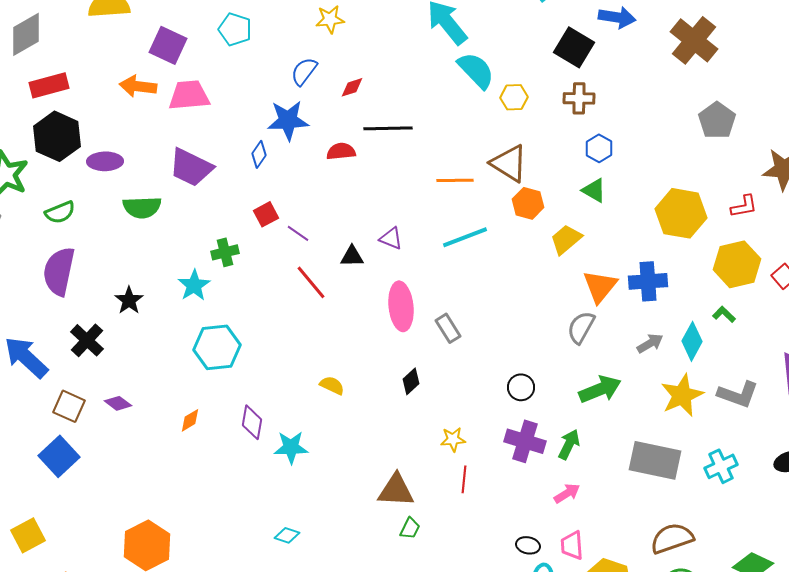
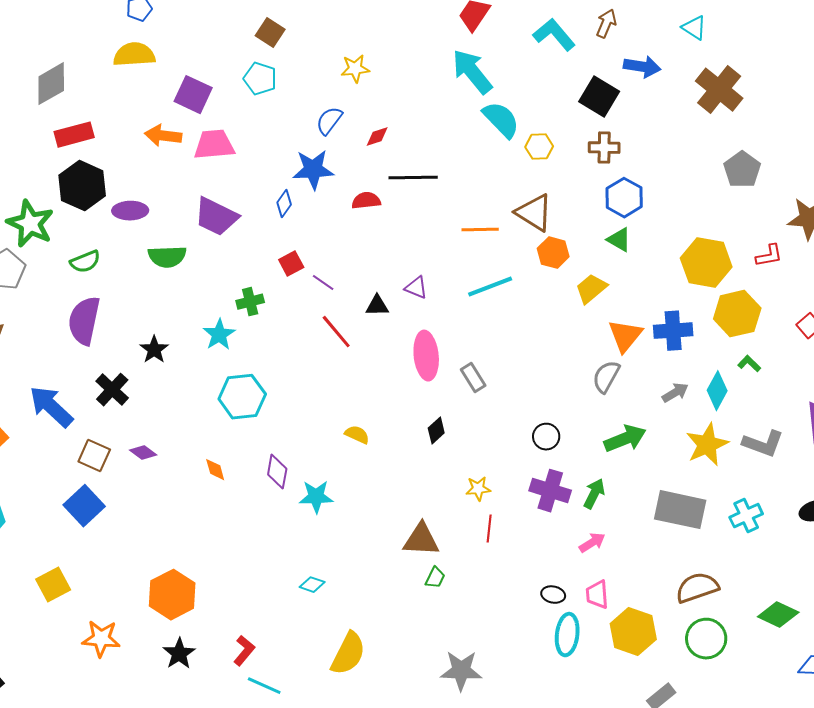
blue hexagon: (599, 148) -> (624, 198), size x1.4
yellow hexagon: (737, 264) -> (737, 314), moved
orange diamond: (190, 420) -> (215, 470), turned -75

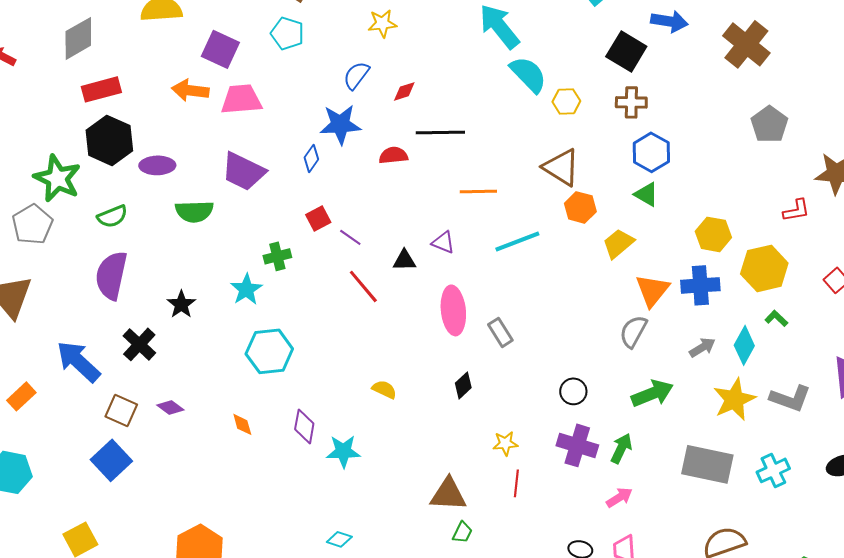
orange line: (480, 230) -> (478, 191), moved
yellow hexagon: (706, 263) -> (713, 234), moved, size x0.7

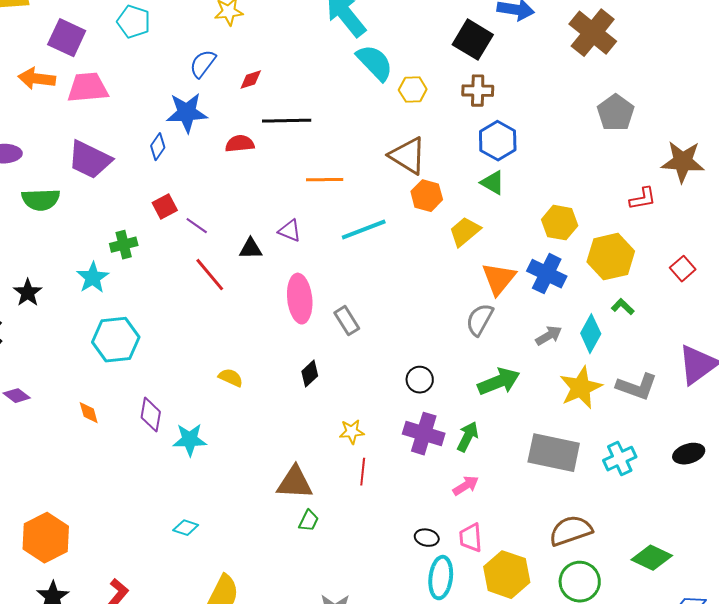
blue cross: (700, 285) -> (547, 274), turned 30

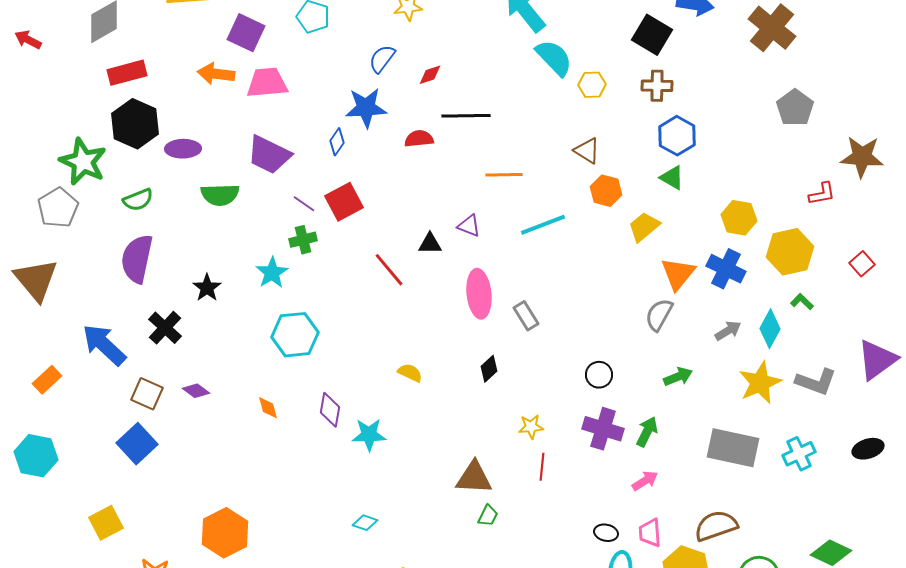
brown triangle: (408, 156) -> (587, 151), size x0.7
red square: (165, 207) -> (344, 202), size x1.5
purple line: (197, 226) -> (304, 204), moved
green arrow: (499, 382) -> (678, 377), size x0.7
brown semicircle: (571, 531) -> (716, 526), moved

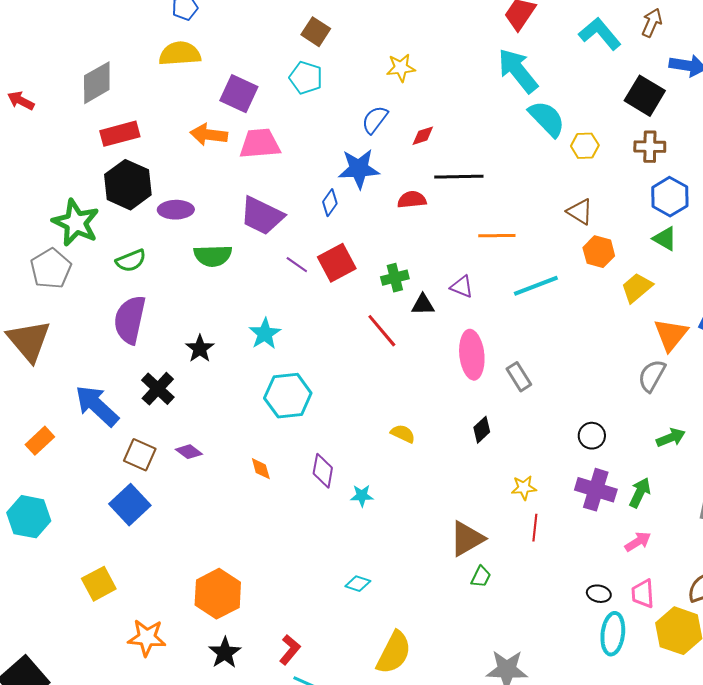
green cross: (303, 240) -> (395, 278), moved
cyan star: (369, 435) -> (362, 496), size x0.7
brown triangle: (474, 478) -> (467, 539), turned -33

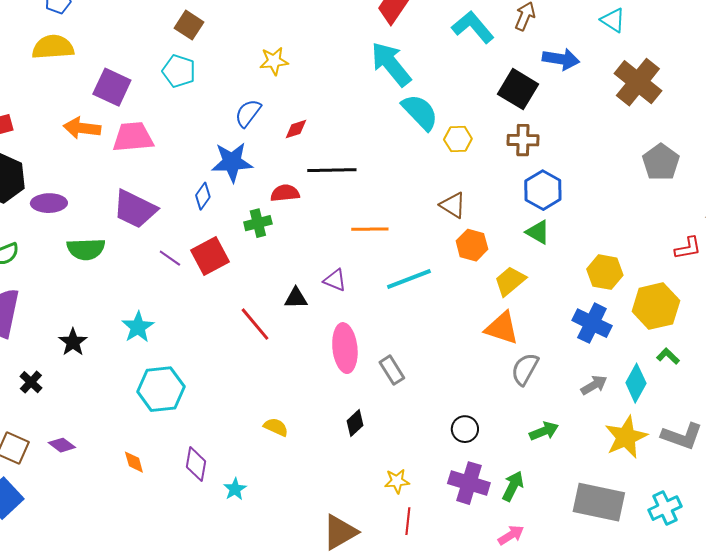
green cross: (395, 278) -> (258, 223), moved
orange triangle: (671, 335) -> (502, 328), moved, turned -51
black cross: (158, 389) -> (31, 382), size x0.7
cyan star: (362, 496) -> (235, 489), turned -30

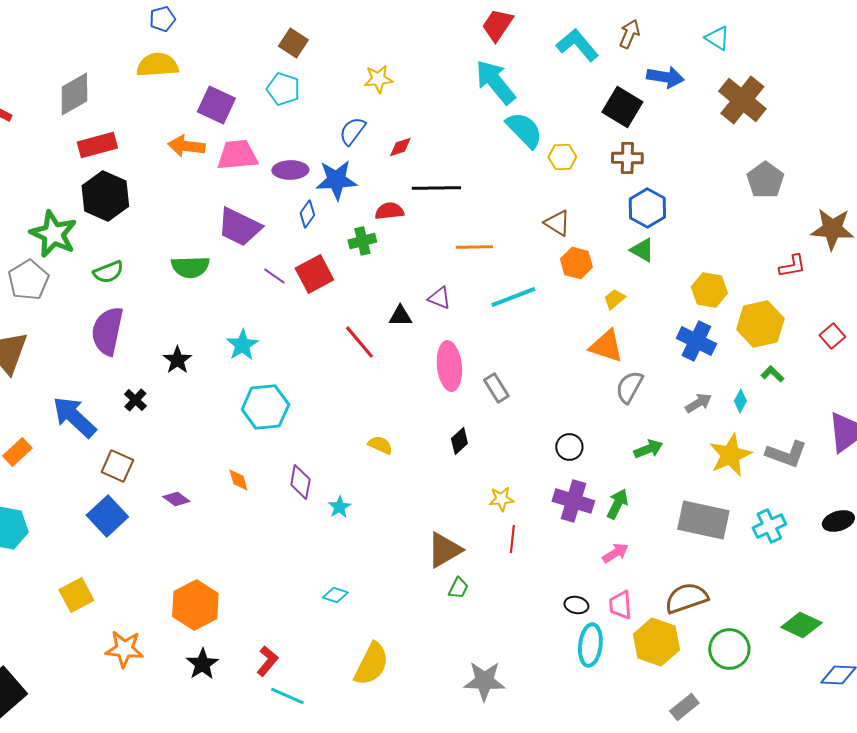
purple ellipse: (49, 203) -> (290, 170), moved
yellow trapezoid: (510, 281) -> (614, 299), size x0.7
cyan diamond: (636, 383) -> (740, 401), size x0.6
purple diamond: (62, 445) -> (176, 499), moved

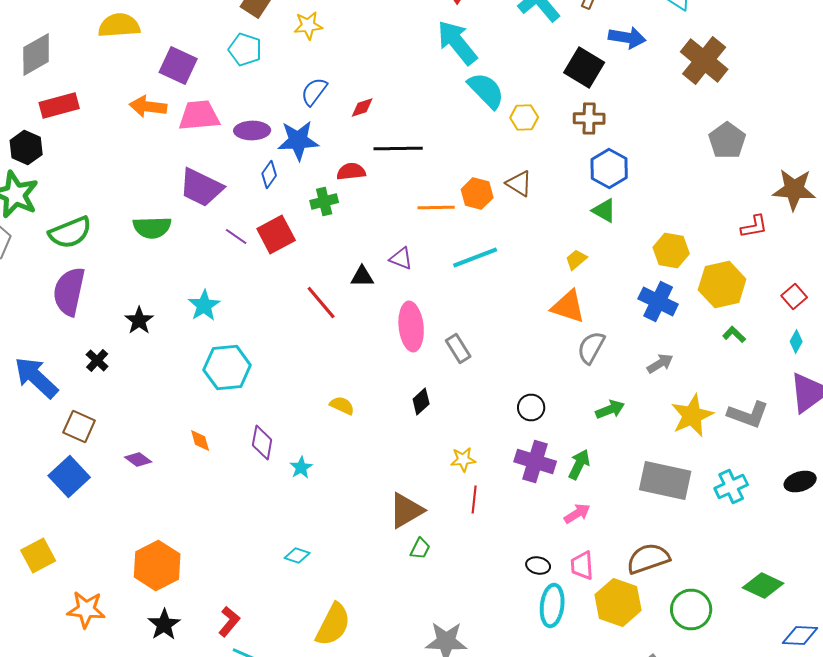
yellow star: (378, 79) -> (308, 26), moved
black hexagon: (105, 196) -> (26, 148), moved, size x0.7
orange hexagon: (576, 263) -> (477, 194), moved
green semicircle: (108, 272) -> (70, 232), size x1.4
cyan diamond: (740, 401) -> (796, 342), moved

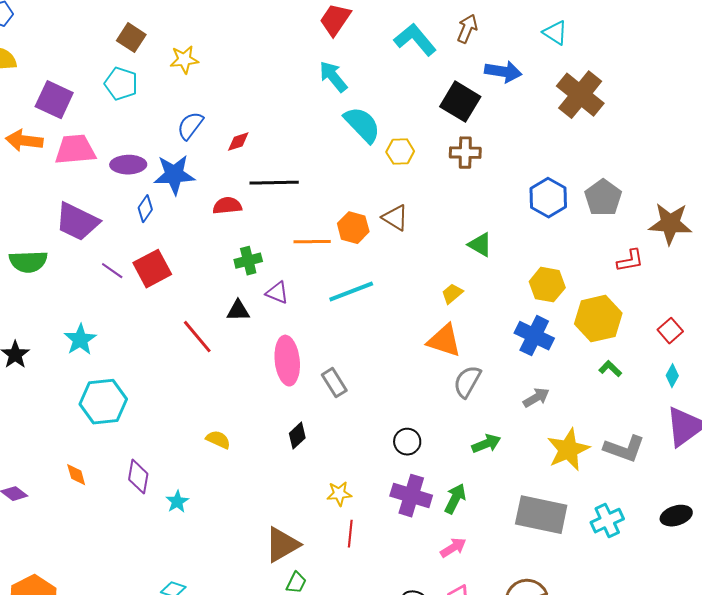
cyan arrow: (457, 42) -> (333, 77), size x0.7
gray pentagon: (727, 140) -> (603, 198), moved
blue hexagon: (609, 168) -> (548, 198), moved
green cross: (324, 202) -> (248, 261), moved

